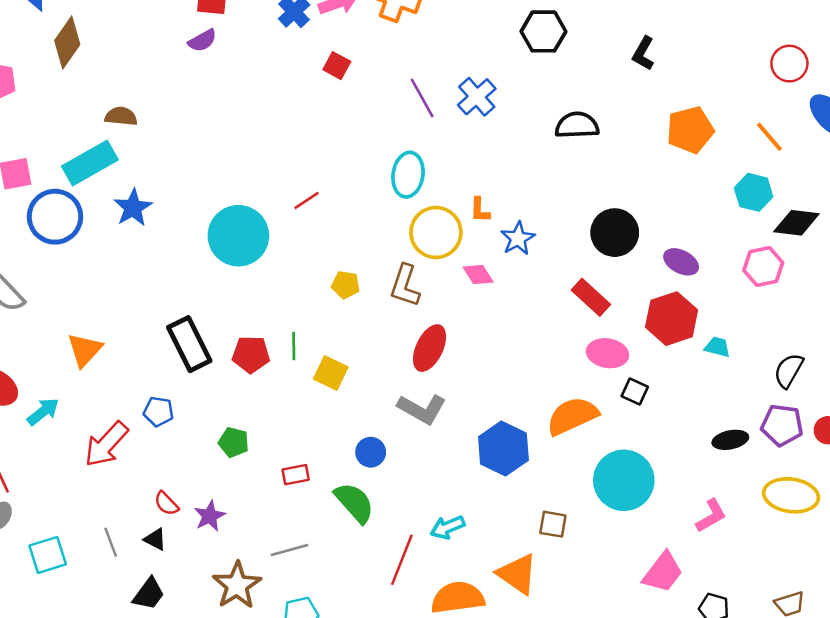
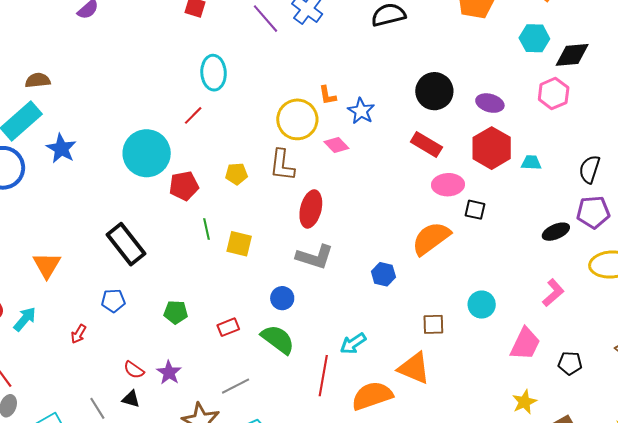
cyan ellipse: (408, 175) -> (214, 73), moved
red pentagon: (251, 354) -> (184, 186), moved
red arrow: (106, 444) -> (78, 334), size x0.5
blue hexagon: (503, 449) -> (383, 274), size x0.6
cyan circle: (624, 480) -> (482, 305), moved, size x0.6

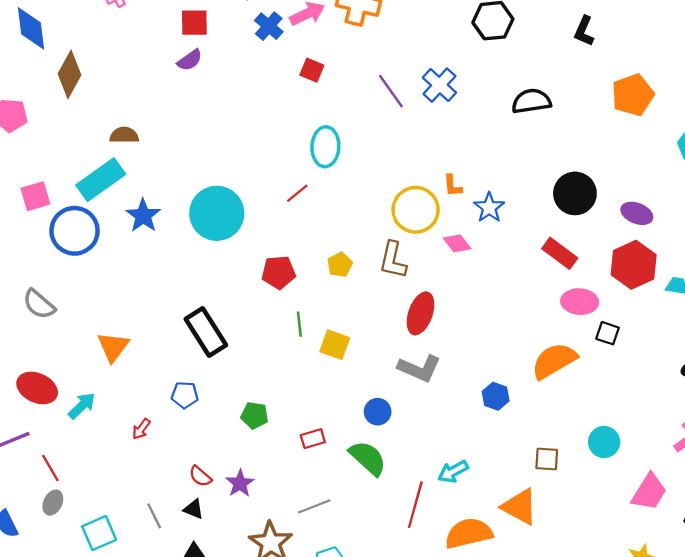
cyan circle: (147, 153) -> (217, 213), moved
yellow pentagon: (236, 174) -> (340, 265), turned -30

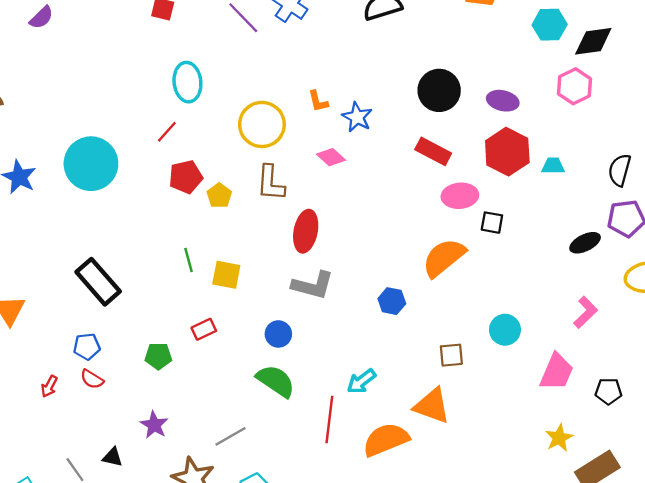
yellow circle: (416, 210) -> (262, 124), moved
red pentagon: (278, 272) -> (186, 177), moved
red rectangle: (313, 439) -> (204, 329), moved
red semicircle: (200, 476) -> (92, 379), moved

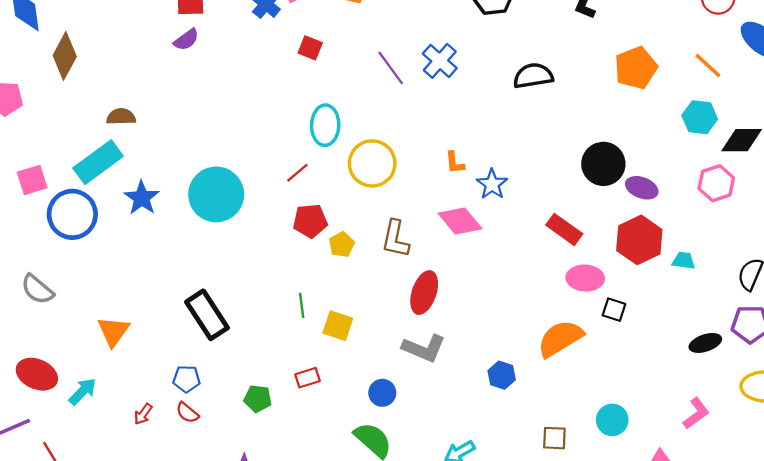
black circle: (439, 90) -> (603, 164), moved
yellow circle: (262, 124) -> (372, 163), moved
pink diamond: (331, 157) -> (460, 221), size x1.5

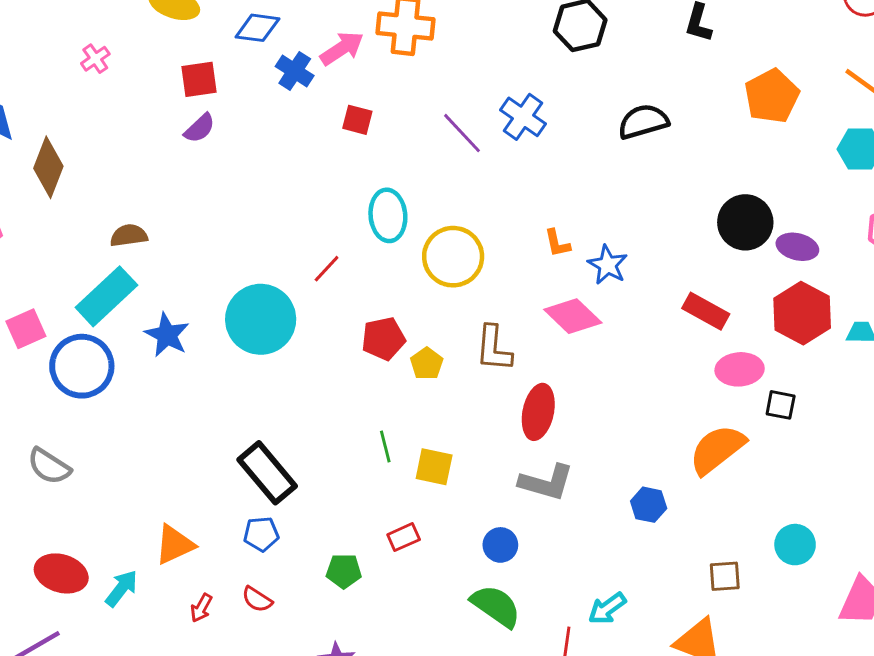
red line: (297, 173) -> (327, 269), moved
orange triangle: (113, 331) -> (175, 545), moved, turned 36
blue pentagon: (187, 379) -> (261, 534), moved

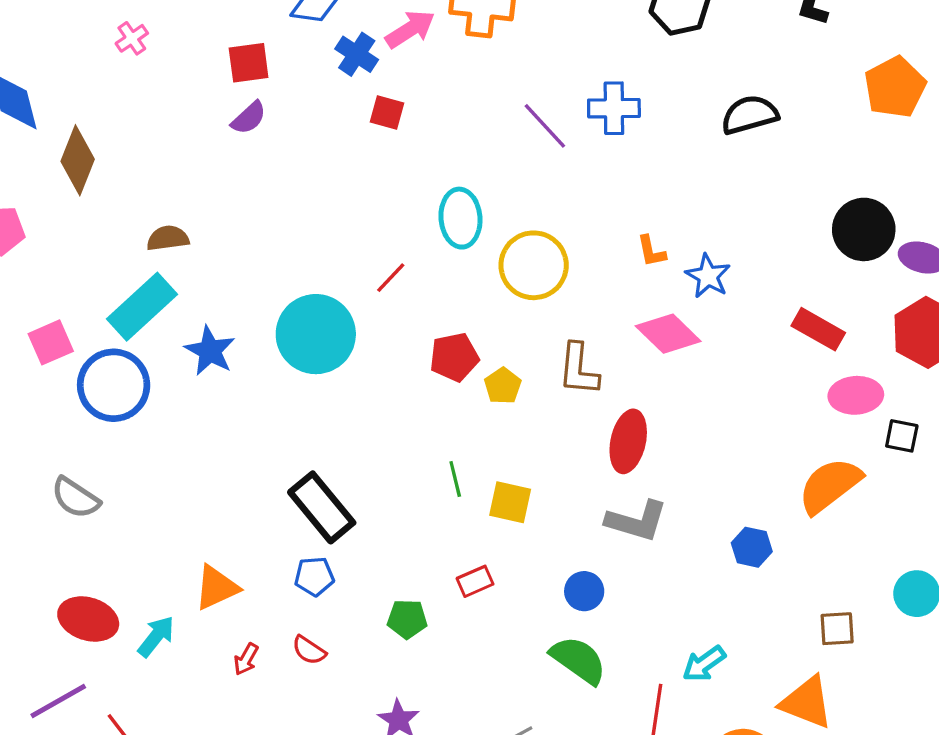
blue cross: (523, 117) -> (614, 108), turned -36
red square: (357, 120) -> (387, 112), moved

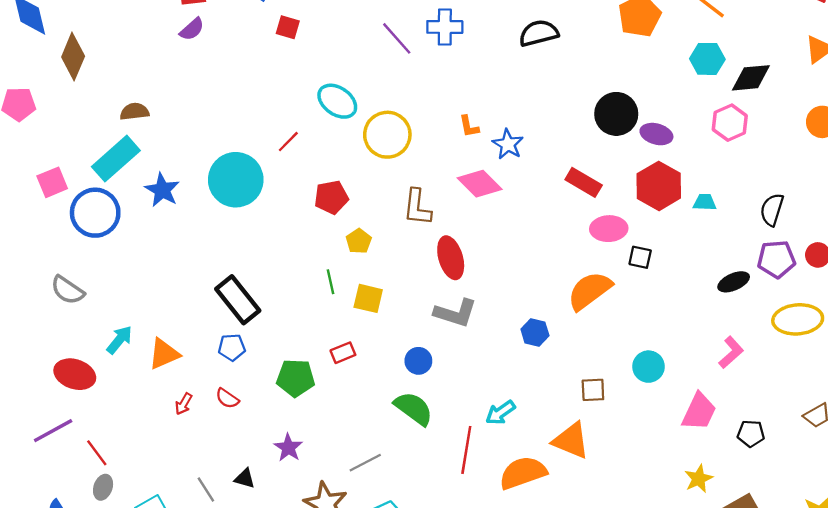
cyan ellipse: (460, 218) -> (337, 101), turned -51
yellow pentagon: (503, 386) -> (359, 241), moved
red ellipse: (628, 441) -> (451, 258), turned -30
green pentagon: (407, 619) -> (296, 378), size x1.4
cyan arrow: (156, 636) -> (119, 340), moved

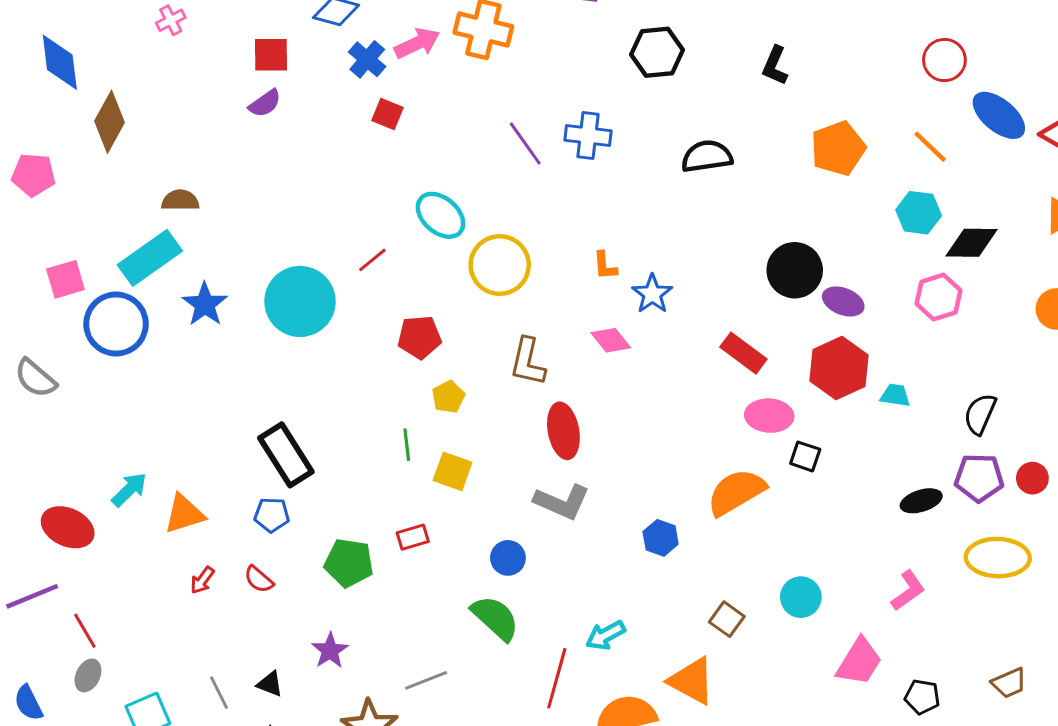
pink diamond: (480, 184) -> (611, 340), size x0.7
gray semicircle: (67, 290) -> (35, 378), moved
brown square: (593, 390) -> (727, 619), turned 32

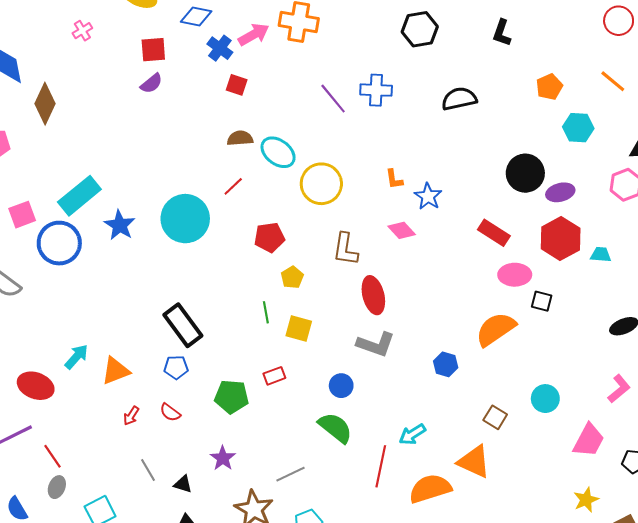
orange pentagon: (838, 148) -> (549, 87), size x0.7
brown semicircle: (180, 200) -> (240, 138), moved
cyan hexagon: (919, 213) -> (578, 128), moved
purple ellipse: (843, 301) -> (560, 192), turned -32
gray line: (219, 693) -> (148, 470), moved

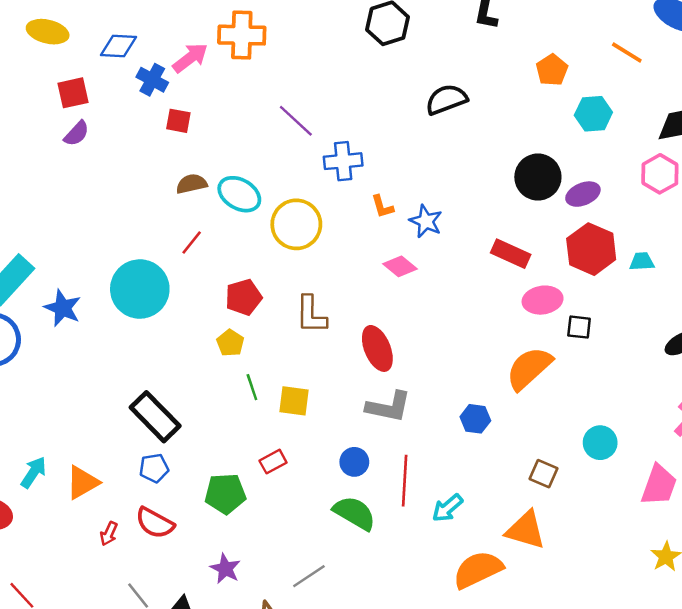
blue cross: (376, 90) -> (343, 161), moved
brown L-shape: (345, 249) -> (311, 315), moved
yellow pentagon: (292, 277) -> (230, 343), moved
red semicircle: (170, 412) -> (155, 523), size x1.5
red line: (381, 466) -> (405, 481), moved

